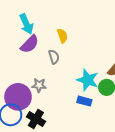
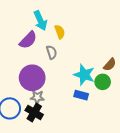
cyan arrow: (26, 24) -> (40, 21), moved
gray star: (39, 85) -> (37, 97), moved
purple circle: (18, 97) -> (32, 78), moved

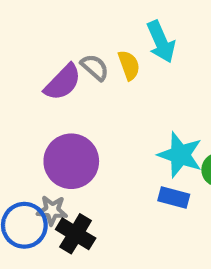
cyan arrow: (40, 21) -> (161, 42), moved
gray semicircle: (52, 52) -> (95, 67), moved, turned -32
gray star: (37, 97) -> (52, 210), moved

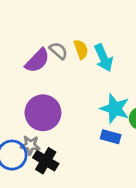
cyan arrow: (161, 42) -> (104, 58), moved

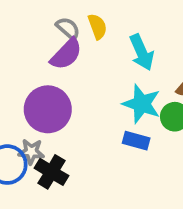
cyan arrow: (104, 58) -> (142, 52), moved
purple semicircle: (37, 61) -> (66, 54), moved

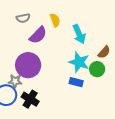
gray semicircle: (68, 28) -> (23, 18), moved, turned 128
gray star: (31, 152) -> (15, 81), moved

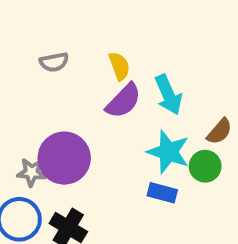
purple semicircle: (38, 35) -> (123, 101), moved
gray star: (15, 81) -> (32, 172), moved

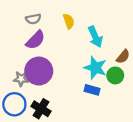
purple semicircle: (123, 101) -> (35, 40), moved

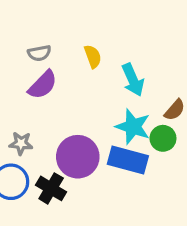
purple circle: (39, 71) -> (78, 157), moved
blue rectangle: (92, 90) -> (128, 160), size x1.6

